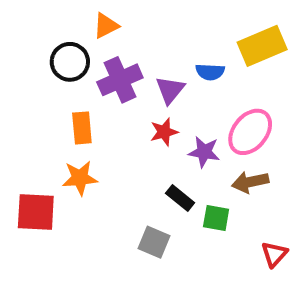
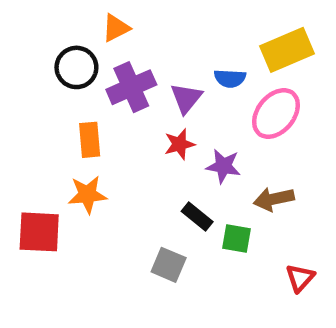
pink ellipse: (250, 132) -> (276, 114), moved

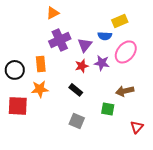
yellow rectangle: (287, 50) -> (120, 21), moved, size x0.7
black circle: (76, 67) -> (15, 70), moved
purple star: (223, 166) -> (102, 63), moved
black rectangle: (197, 217) -> (76, 90), moved

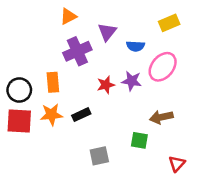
yellow rectangle: (120, 21) -> (169, 23), moved
purple triangle: (85, 45) -> (107, 32), moved
black rectangle: (76, 90) -> (81, 115), moved, turned -64
red square: (18, 106) -> (19, 121), moved
gray square: (77, 121) -> (99, 156), turned -35

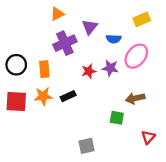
black circle: (19, 90) -> (16, 65), moved
gray square: (99, 156) -> (87, 146), moved

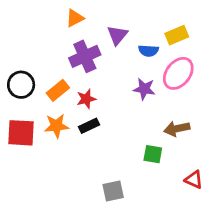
yellow rectangle: (142, 19) -> (177, 35), moved
orange rectangle: (44, 69) -> (58, 90), turned 56
red star: (89, 71) -> (86, 99), moved
red triangle: (148, 137) -> (194, 180), turned -48

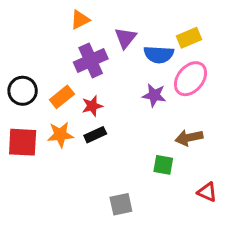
blue semicircle: (149, 51) -> (159, 54), size x1.4

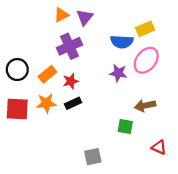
purple triangle: (125, 38) -> (85, 17), moved

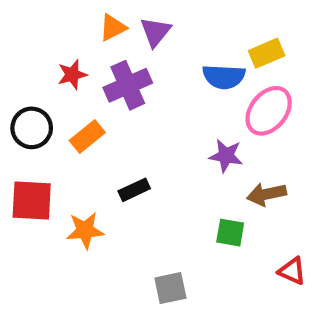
purple star: (118, 73) -> (226, 156), moved
red star: (71, 81) -> (72, 75), moved
orange star: (46, 103) -> (85, 230), moved

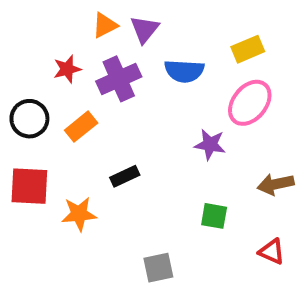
blue semicircle: (224, 77) -> (184, 71), moved
brown arrow: (267, 194) -> (276, 184), moved

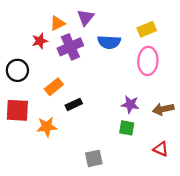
orange triangle: (105, 25) -> (57, 23), moved
pink ellipse: (250, 103) -> (148, 61), turned -36
orange rectangle: (81, 127) -> (54, 87), moved
purple star: (210, 144) -> (130, 104), moved

